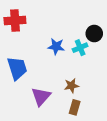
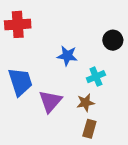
cyan cross: (80, 48) -> (96, 77), moved
purple triangle: (41, 97) -> (50, 101), moved

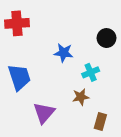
purple triangle: (50, 101) -> (44, 113), moved
brown rectangle: (89, 129) -> (100, 121), moved

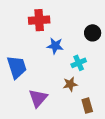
red cross: (17, 23) -> (39, 20), moved
brown rectangle: (100, 121) -> (87, 106), turned -32

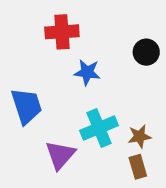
cyan cross: (79, 63) -> (99, 128), moved, size x1.5
brown star: (70, 84) -> (139, 136), moved

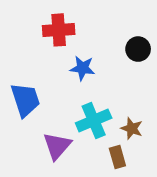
brown star: (139, 136) -> (132, 128), turned 30
brown rectangle: (138, 167) -> (117, 157), moved

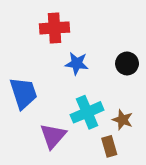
black circle: (138, 49) -> (127, 63), moved

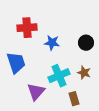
red cross: (55, 28) -> (27, 28), moved
brown star: (123, 120) -> (84, 73), moved

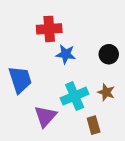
red cross: (27, 28) -> (49, 29), moved

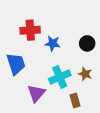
red cross: (49, 29) -> (30, 30), moved

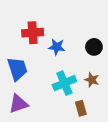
purple triangle: (36, 93) -> (18, 104), moved, turned 30

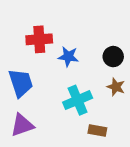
brown star: (92, 80) -> (116, 87), moved
brown rectangle: (81, 108) -> (97, 130), turned -64

